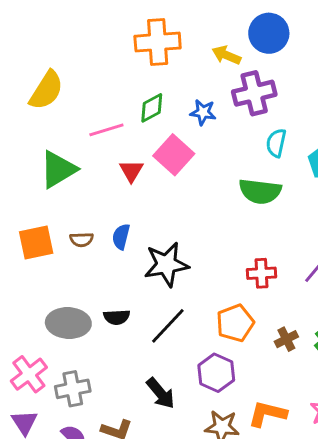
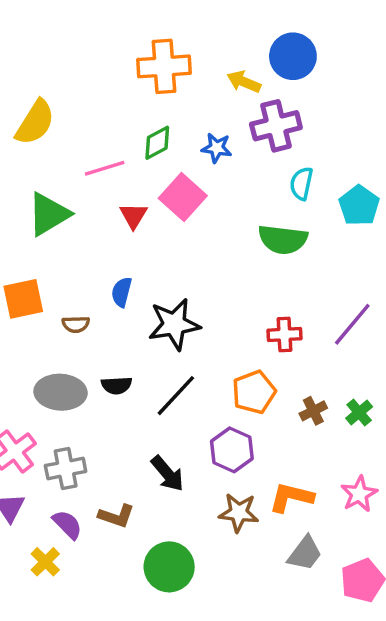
brown semicircle: (82, 240) -> (76, 324), moved

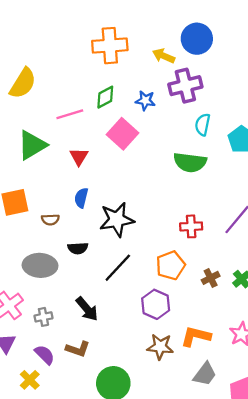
red triangle: (133, 216) -> (79, 157), moved
black semicircle: (117, 385) -> (78, 248), moved
gray cross: (66, 468) -> (43, 317), size x0.7
black arrow: (167, 474) -> (87, 309), moved

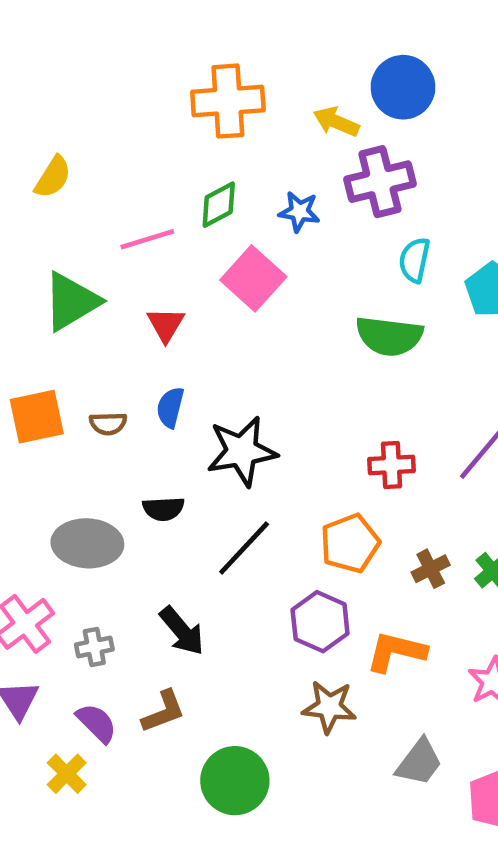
yellow semicircle: (23, 83) -> (53, 177), size x0.7
brown semicircle: (50, 220) -> (108, 424), moved
orange L-shape: (196, 336) -> (396, 652), moved
brown L-shape: (78, 349) -> (163, 712), turned -40

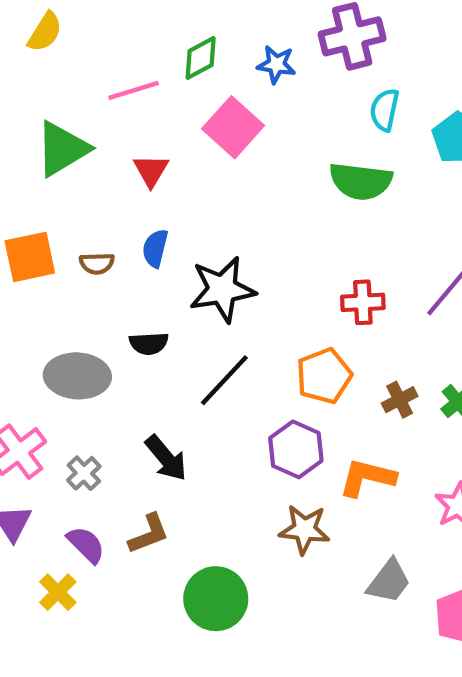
gray cross: (94, 647) -> (84, 473), turned -32

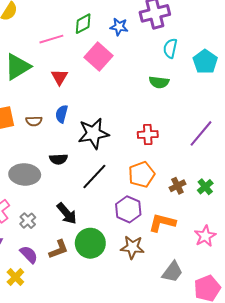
green semicircle: (361, 181) -> (159, 82), size x0.7
red cross: (363, 302) -> (148, 134), moved
green circle: (216, 599) -> (90, 243), moved

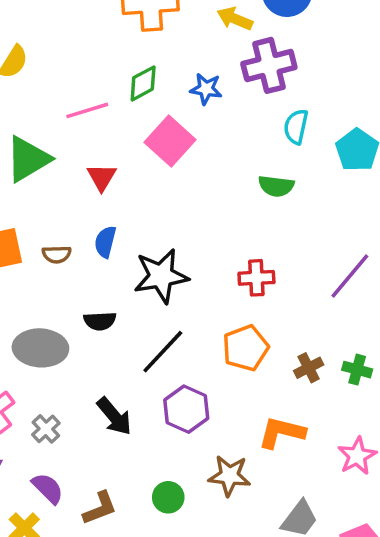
green cross: (205, 187) -> (357, 370), turned -35
purple hexagon: (128, 209) -> (186, 409), moved
green circle: (90, 243) -> (168, 497), moved, size x0.6
brown L-shape: (59, 249) -> (100, 508), moved

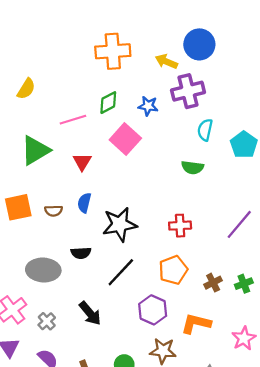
green cross: (357, 370) -> (244, 284), turned -36
purple hexagon: (186, 409) -> (153, 310), moved

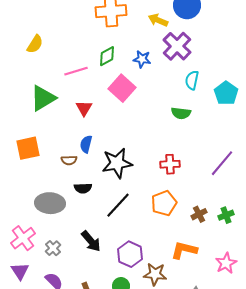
purple cross: (188, 91) -> (177, 46), turned -32
brown semicircle: (54, 211) -> (69, 160), moved
purple hexagon: (153, 310) -> (130, 254), moved

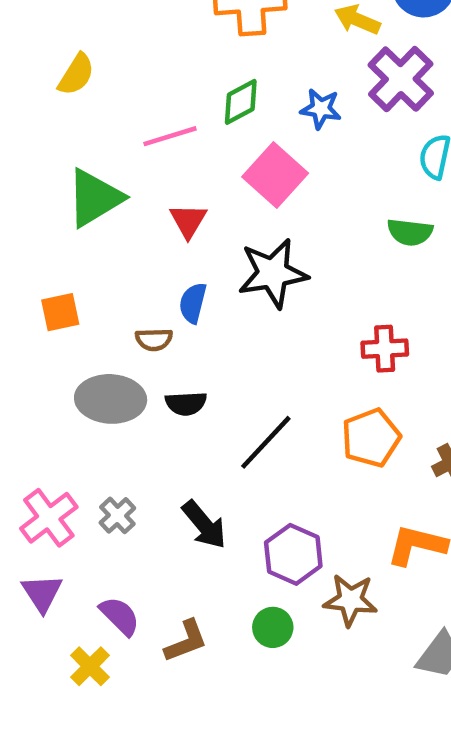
orange square: (28, 148) -> (60, 312), size x0.7
black star: (117, 163) -> (273, 273), moved
gray ellipse: (50, 203) -> (111, 399), moved
gray cross: (53, 248) -> (117, 515), moved

